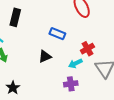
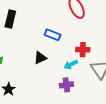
red cross: (87, 49) -> (83, 50), turned 32

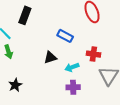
cyan arrow: (71, 65) -> (72, 67), moved

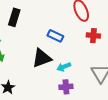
red cross: (93, 54) -> (93, 36), moved
black triangle: (50, 57) -> (42, 58), size x1.5

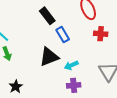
black rectangle: (14, 17) -> (47, 16), moved, turned -54
blue rectangle: (55, 36) -> (63, 35), turned 35

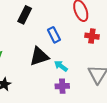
black rectangle: (47, 16) -> (25, 15), moved, turned 60
cyan arrow: (71, 65) -> (61, 66), turned 56

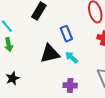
cyan arrow: (61, 66) -> (72, 57), moved

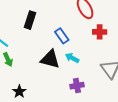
black triangle: (50, 54) -> (50, 59), turned 40

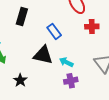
cyan arrow: (72, 58) -> (66, 62), moved
black star: (19, 92) -> (20, 80), moved

